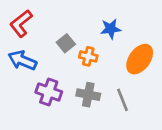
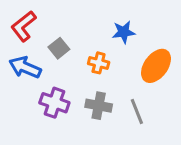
gray square: (66, 43) -> (59, 48), moved

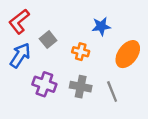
blue arrow: (25, 67) -> (20, 55), turned 100

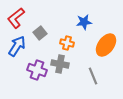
gray cross: (81, 87) -> (60, 64), moved

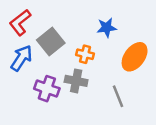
gray square: (40, 33) -> (51, 42), size x1.5

